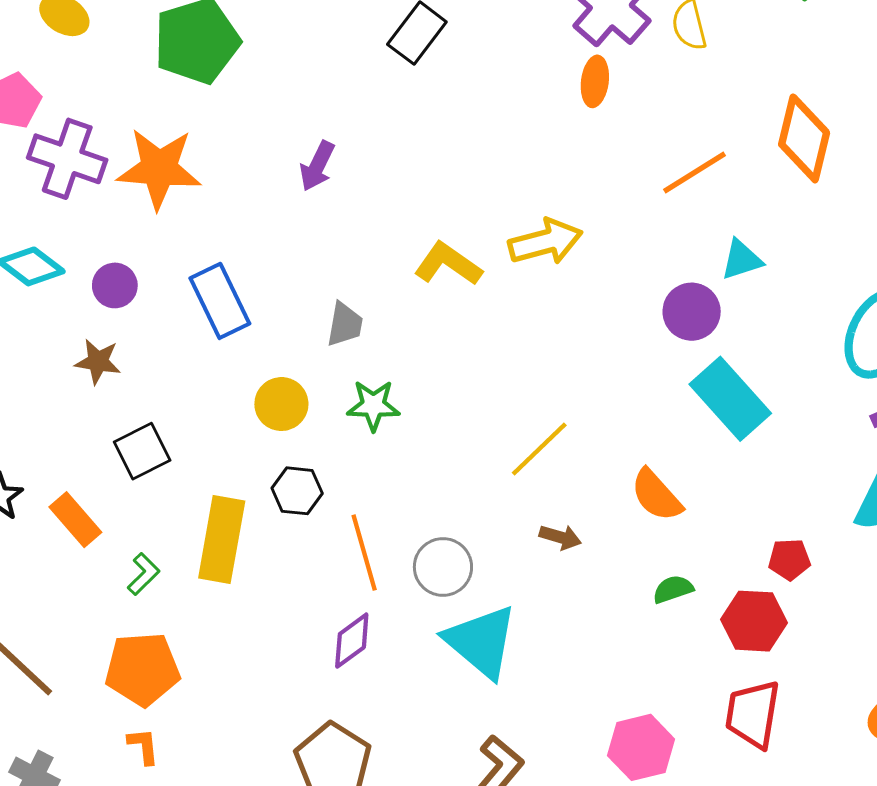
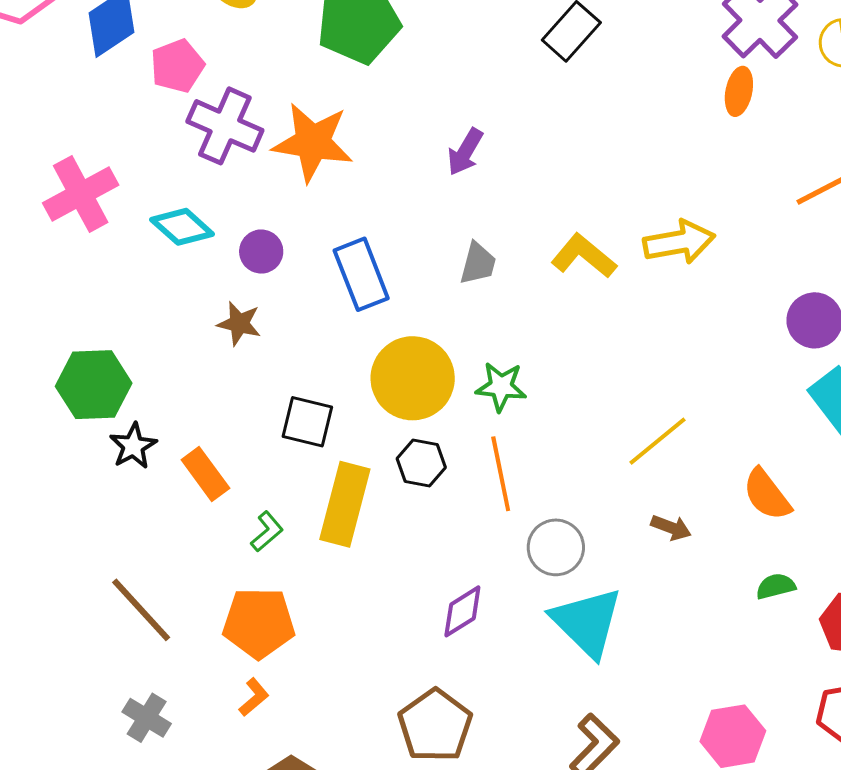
gray trapezoid: (345, 324) -> (478, 263), moved
yellow circle: (281, 404) -> (413, 378), size x1.6
black square: (142, 451) -> (307, 422), moved, turned 36
orange line: (364, 553) -> (501, 474), moved
orange L-shape: (143, 746) -> (254, 697), turned 51

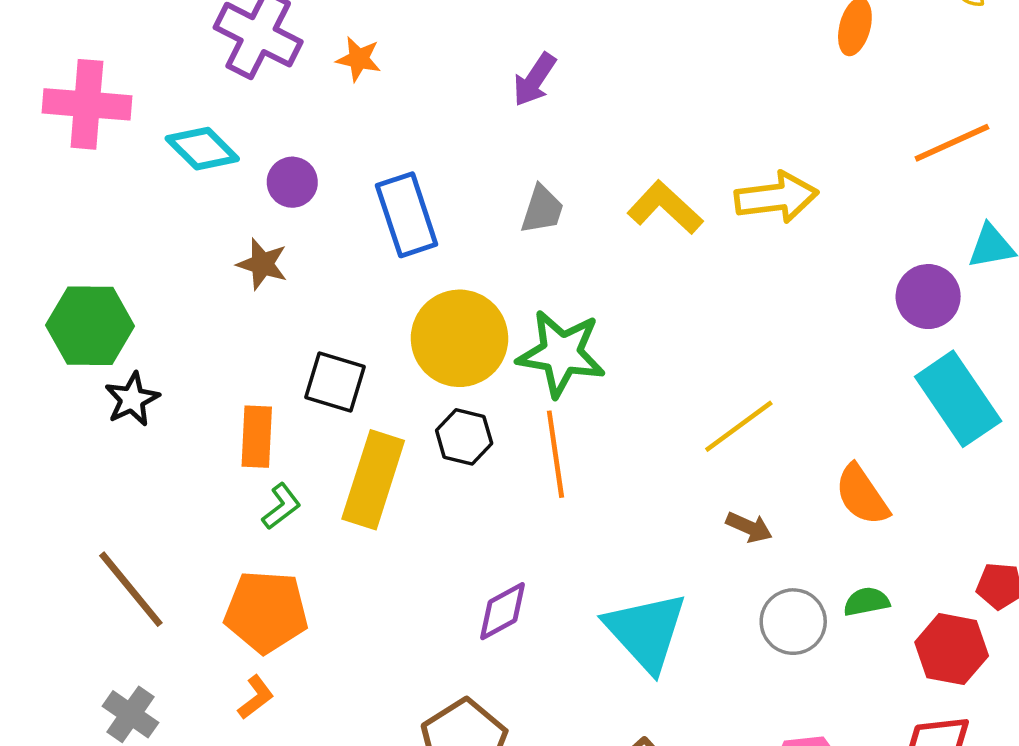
orange star: (313, 142) -> (359, 59), size x0.5
pink cross: (81, 194) -> (87, 104), turned 30
green star: (501, 387) -> (561, 353), size x1.5
orange rectangle: (205, 474) -> (257, 437), moved, turned 36
gray circle: (556, 547) -> (793, 622), moved

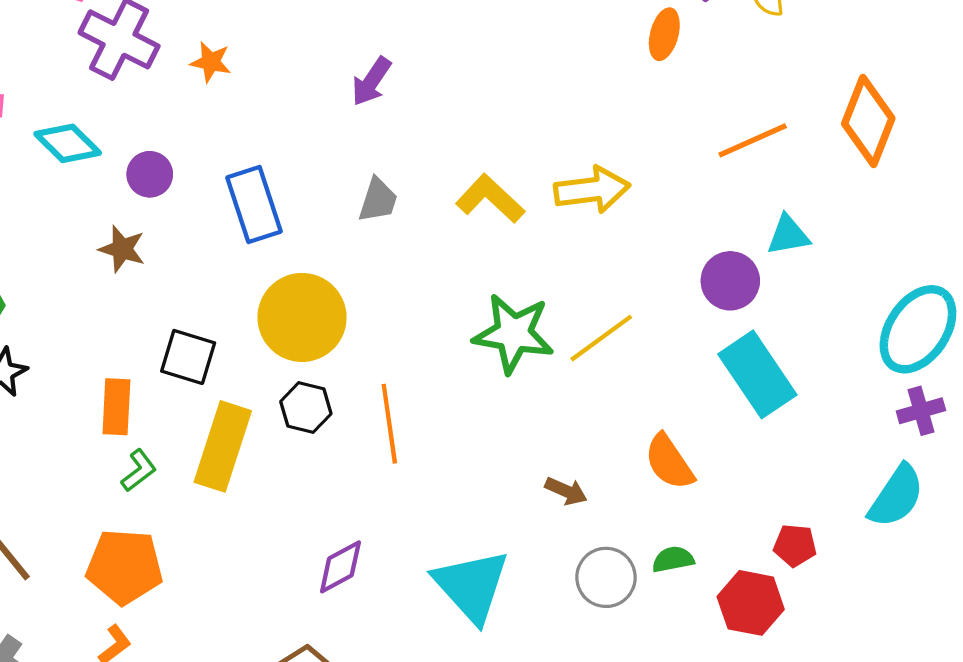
green star: (561, 353) -> (513, 334), moved
yellow line: (739, 426) -> (601, 338), moved

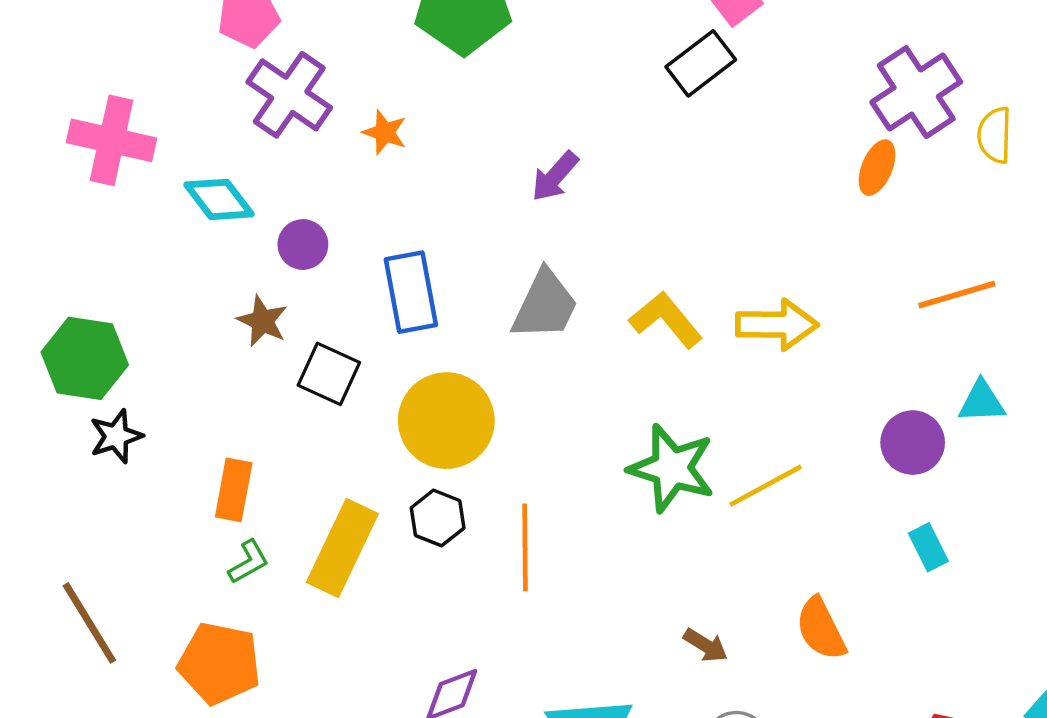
gray trapezoid: (378, 200) -> (545, 305), size x1.5
black square: (188, 357) -> (329, 374), moved
cyan rectangle: (757, 374) -> (928, 547), size x0.5

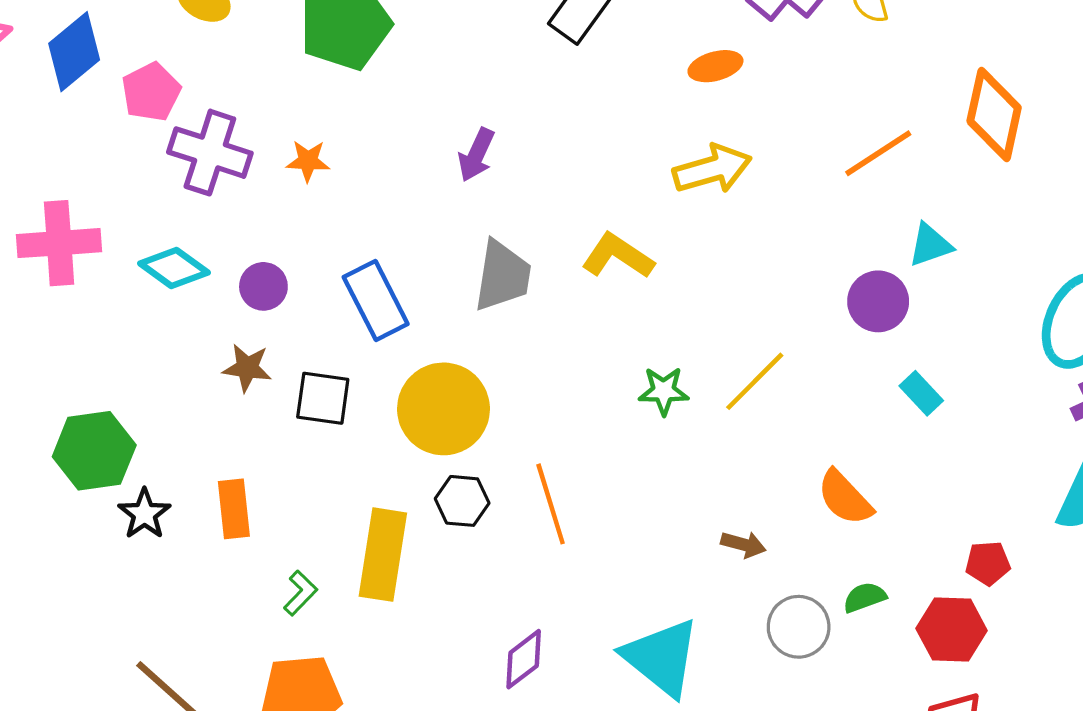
orange ellipse: (877, 168) -> (715, 66), moved, turned 69
yellow arrow: (777, 325) -> (712, 169), moved
green star: (672, 468) -> (664, 391), size x0.6
orange rectangle: (234, 490) -> (234, 509), moved

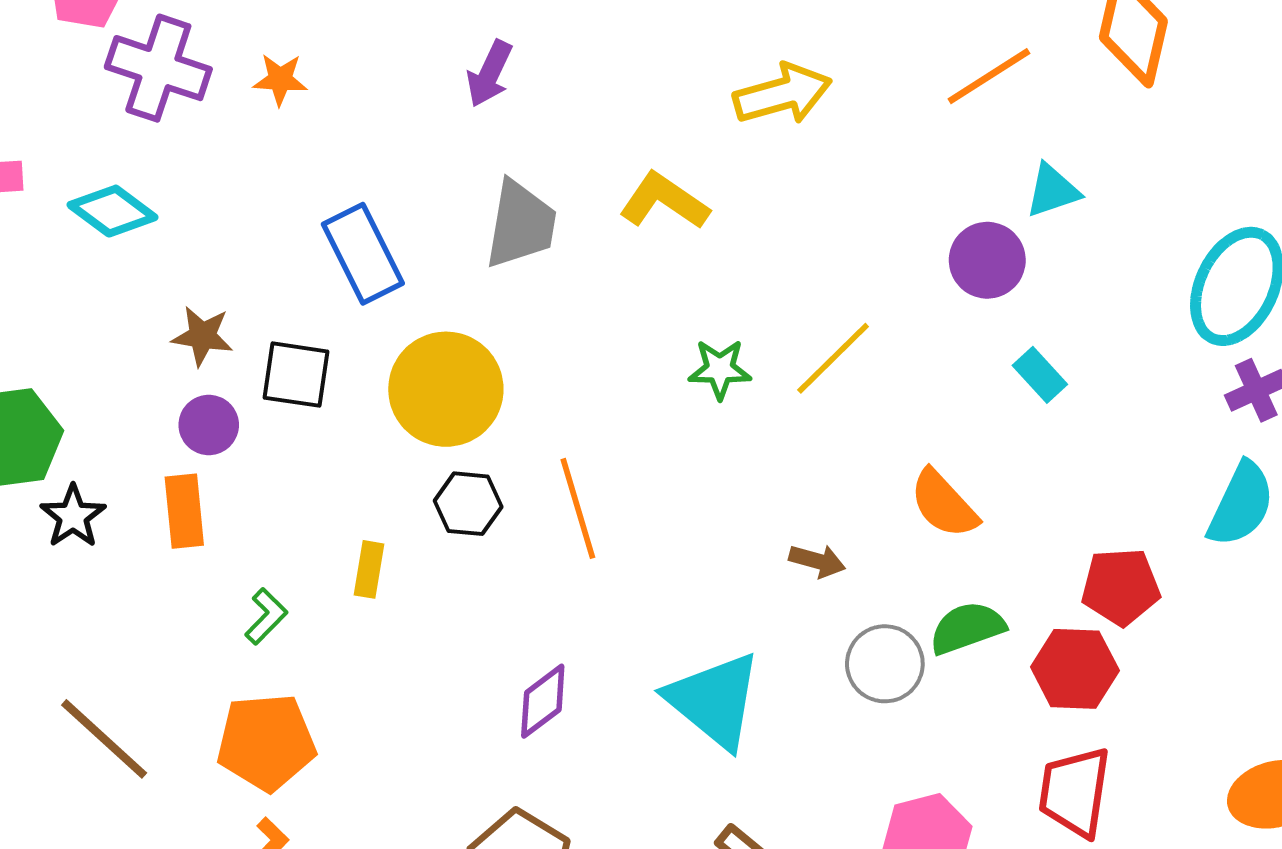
purple circle: (263, 286) -> (209, 425), moved
yellow rectangle: (383, 555) -> (369, 569), size x0.5
red pentagon: (988, 563) -> (1121, 587), size x1.4
green semicircle: (865, 597) -> (967, 628), size x1.4

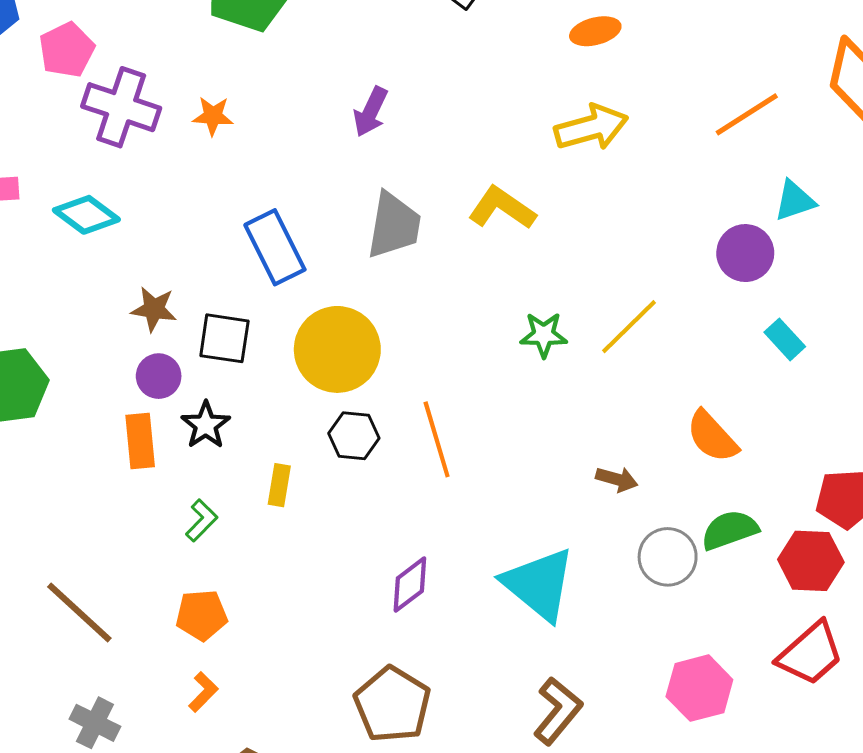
black star: (73, 516) -> (206, 425), moved
orange pentagon: (266, 742) -> (202, 615), size x0.7
red trapezoid: (1075, 792) -> (811, 654), turned -140

